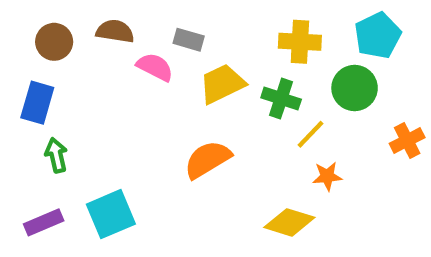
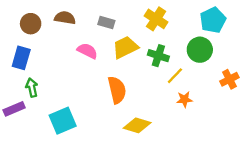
yellow cross: (300, 42) -> (156, 19), moved, turned 30
pink semicircle: (155, 67) -> (87, 51), moved
orange semicircle: (207, 159) -> (117, 90), turned 108
purple rectangle: (44, 222) -> (14, 109), moved
yellow diamond: (289, 222) -> (137, 125), moved

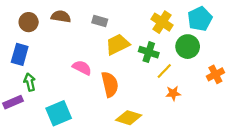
yellow cross: (156, 19) -> (162, 22), moved
pink semicircle: (87, 51) -> (82, 68), moved

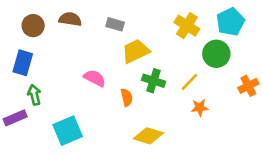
green cross: (149, 52) -> (154, 81), moved
orange semicircle: (110, 84) -> (127, 97), size x0.6

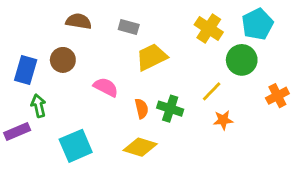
brown circle: (33, 26) -> (63, 60), moved
green cross: (154, 81) -> (170, 109), moved
yellow diamond: (148, 136) -> (140, 147), moved

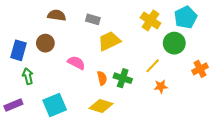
purple rectangle: (17, 131) -> (13, 105), moved

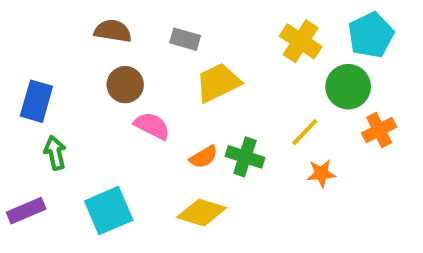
brown circle: (45, 43) -> (125, 85), moved
orange cross: (200, 69) -> (379, 130), moved
orange semicircle: (102, 78) -> (204, 157), turned 72

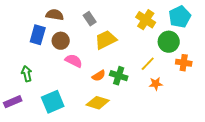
gray rectangle: (185, 39) -> (90, 19), turned 40
blue rectangle: (36, 101) -> (38, 35), moved
orange cross: (379, 130) -> (184, 63), turned 35

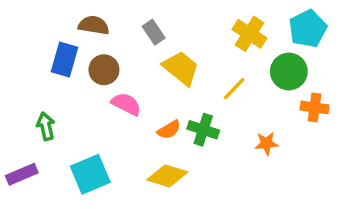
yellow trapezoid: (106, 40) -> (181, 68), turned 65
yellow line: (148, 64) -> (234, 89), moved

